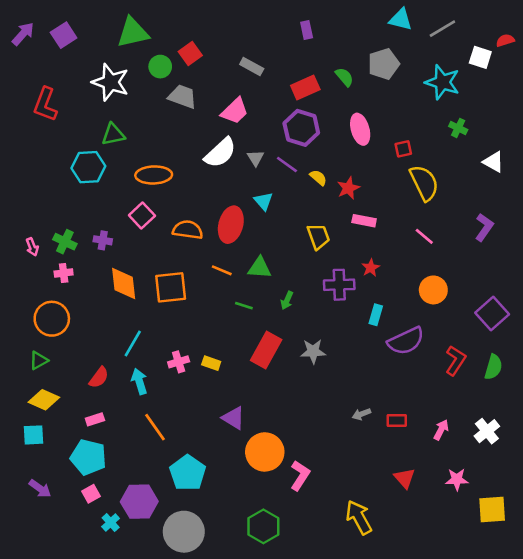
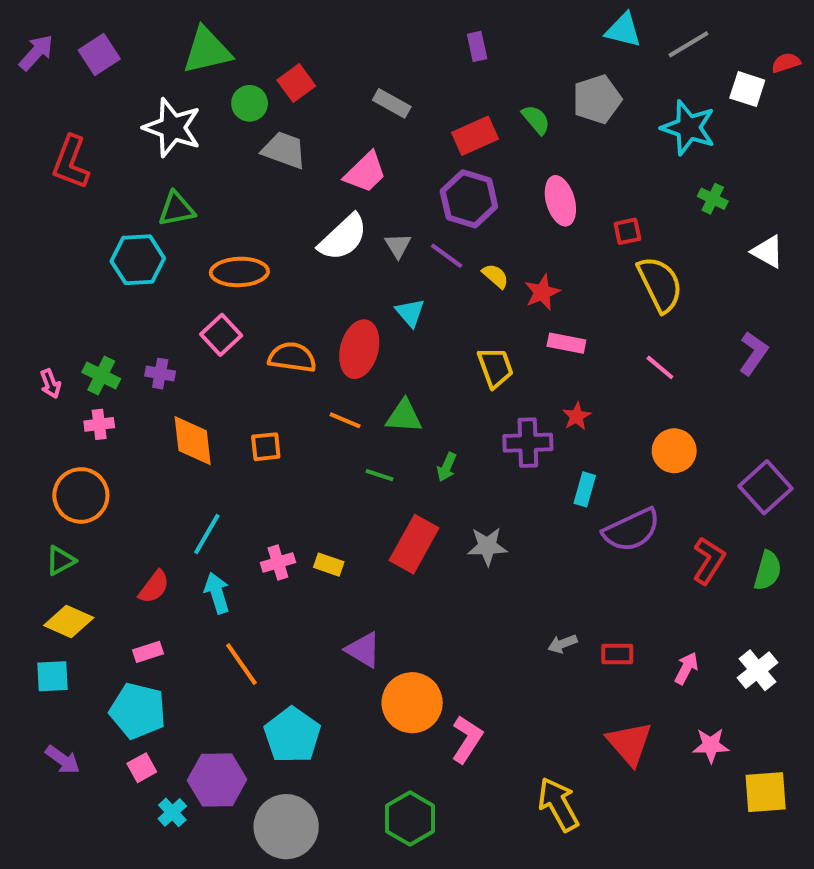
orange square: (171, 287) -> (266, 447), size x0.6
red triangle: (405, 478) -> (629, 743), size x1.4

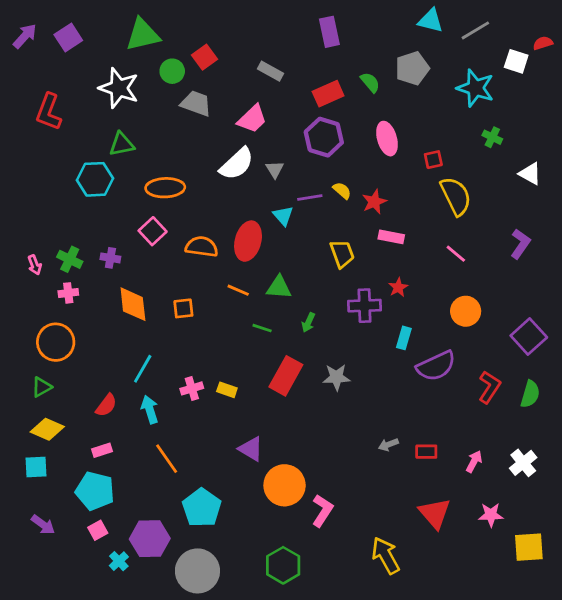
purple rectangle: (477, 46) -> (329, 32), size x1.5
purple line: (447, 256) -> (310, 198), moved, turned -45

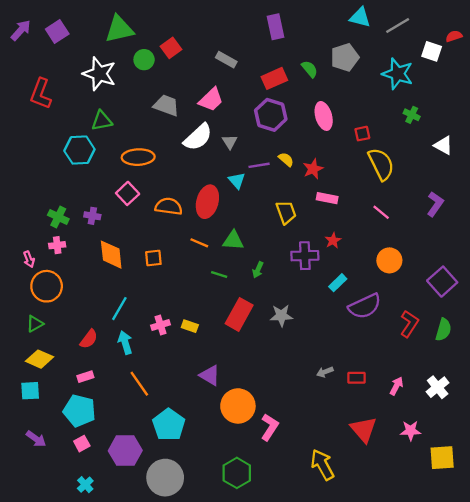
gray trapezoid: (196, 103) -> (166, 105), moved
pink arrow: (35, 265) -> (29, 259), moved
cyan rectangle: (404, 338) -> (338, 283), turned 30
cyan cross: (119, 561) -> (85, 485), moved

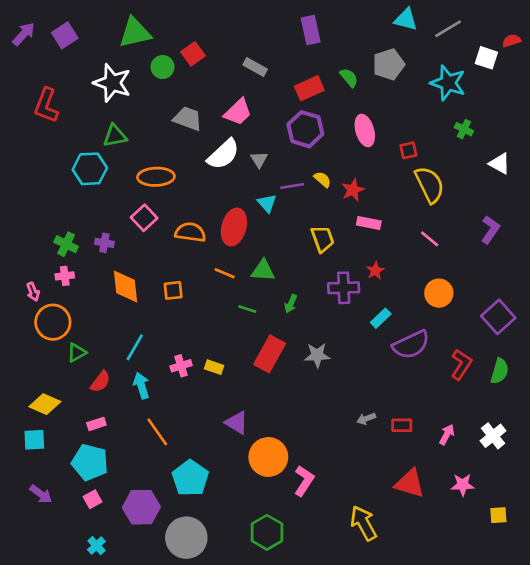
green triangle: (35, 324) -> (77, 353), moved
red triangle: (364, 429) -> (410, 483), turned -32
yellow square: (442, 458) -> (498, 515), size x0.6

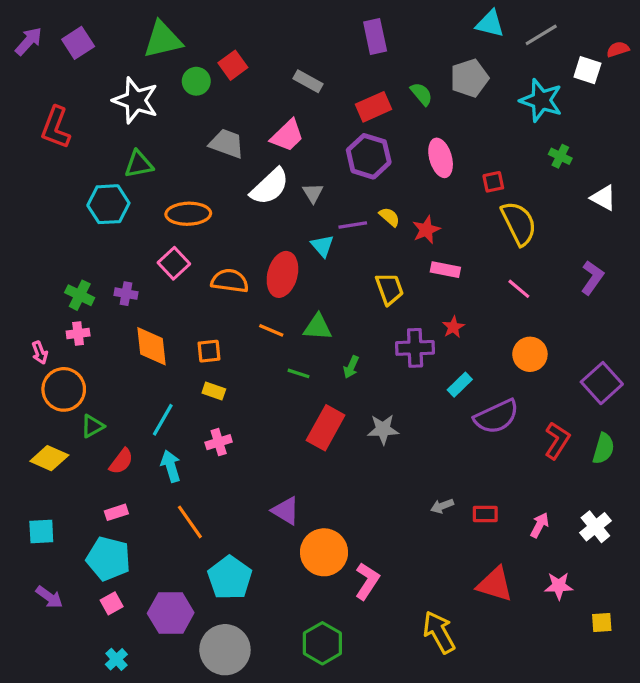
yellow rectangle: (214, 367) -> (214, 391), moved
yellow diamond: (45, 404) -> (49, 458), moved

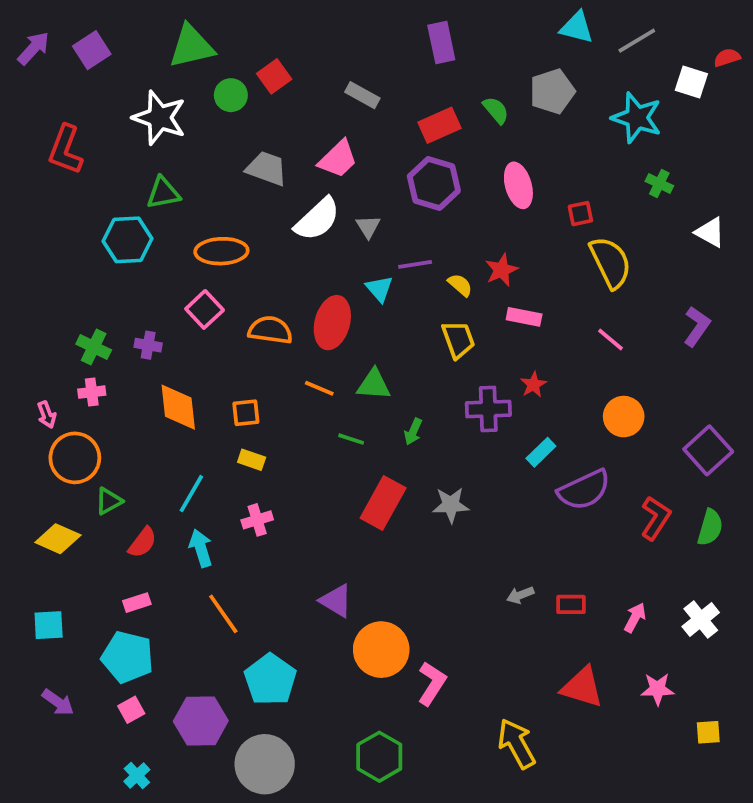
yellow semicircle: (389, 217) -> (460, 285), moved

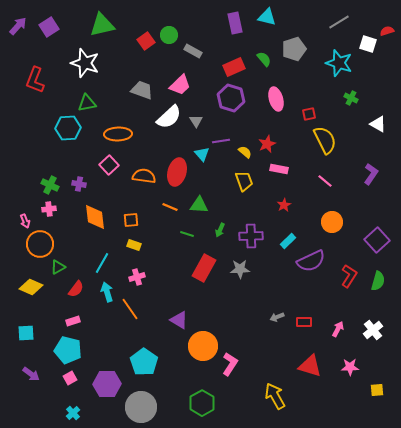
cyan triangle: (577, 27) -> (267, 17), moved
green circle: (231, 95) -> (169, 35), moved
purple cross: (488, 409) -> (251, 236), moved
orange line: (223, 614) -> (130, 309), moved

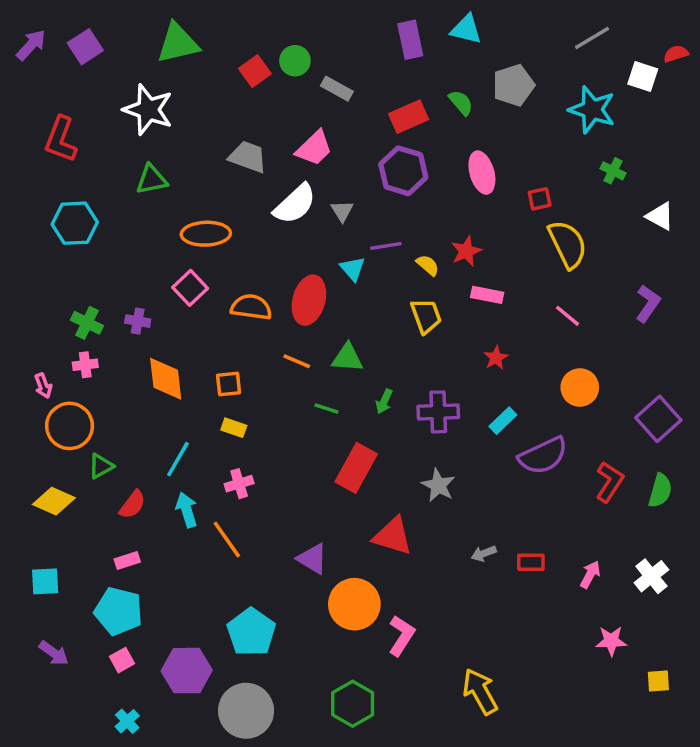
cyan hexagon: (68, 128) -> (75, 223), moved
gray star: (240, 269) -> (438, 485), moved, turned 30
red triangle: (310, 366) -> (393, 536), moved

